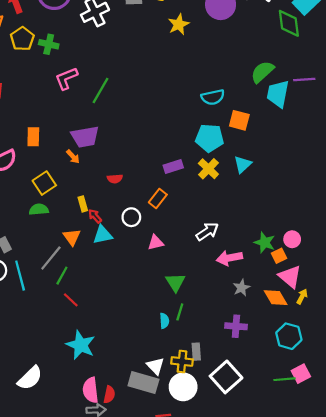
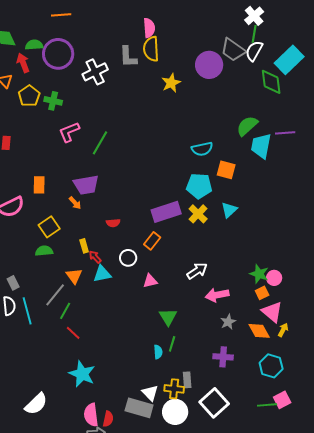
purple rectangle: (173, 167) -> (166, 212), size x1.6
green star: (265, 243) -> (259, 274), moved

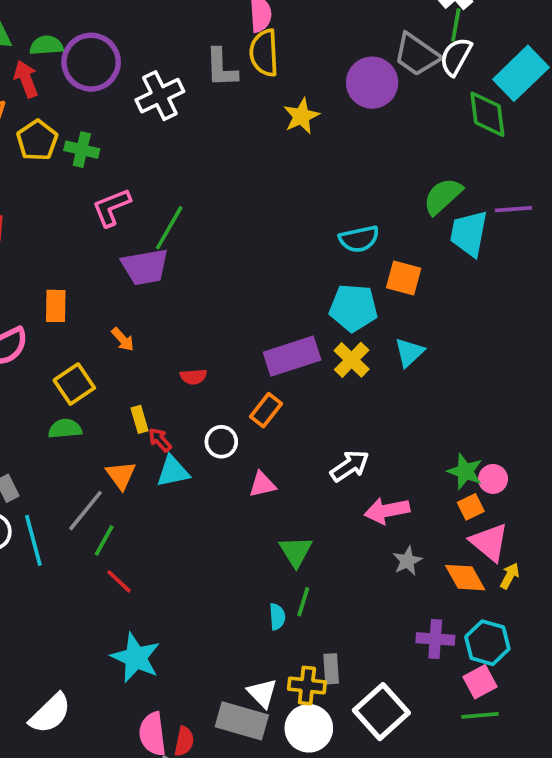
purple trapezoid: (86, 185) -> (145, 267), moved
purple cross: (223, 357) -> (435, 639), moved
pink square: (282, 400) -> (480, 682), moved

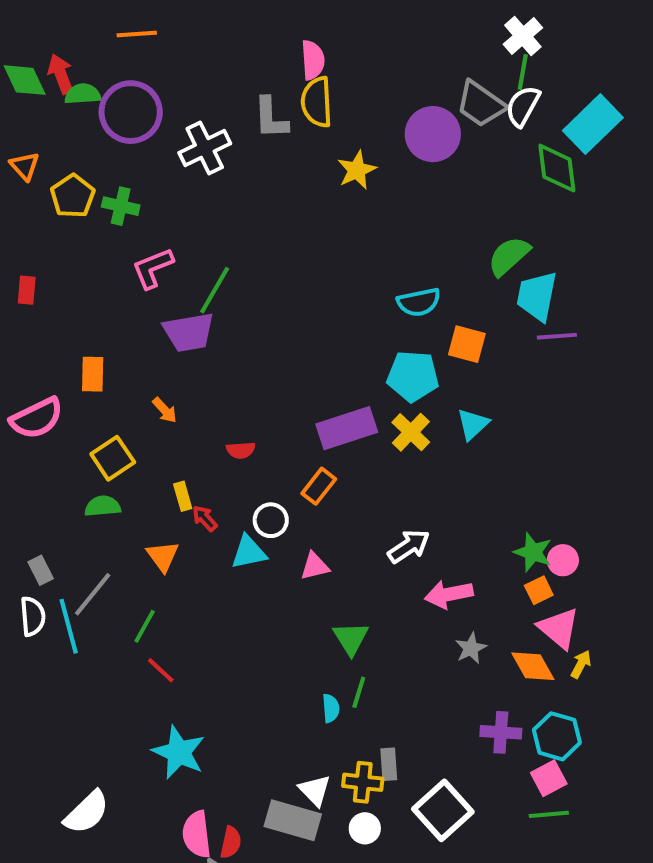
red arrow: (26, 79) -> (61, 74), moved
purple line: (513, 209) -> (557, 336), moved
cyan triangle: (173, 472) -> (249, 552), moved
gray line: (85, 511) -> (93, 594), moved
white circle: (309, 728) -> (365, 828), size x0.6

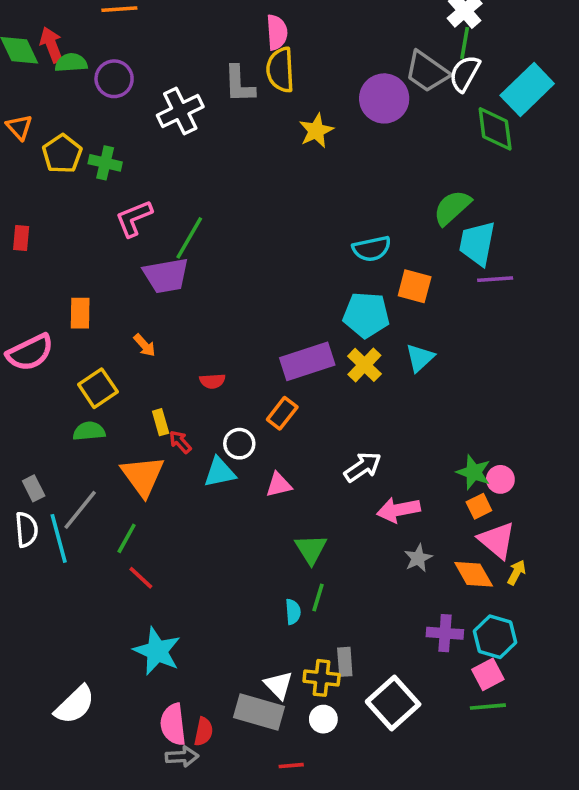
purple circle: (131, 112) -> (114, 79), size x0.7
orange triangle: (163, 556) -> (143, 476), size x1.5

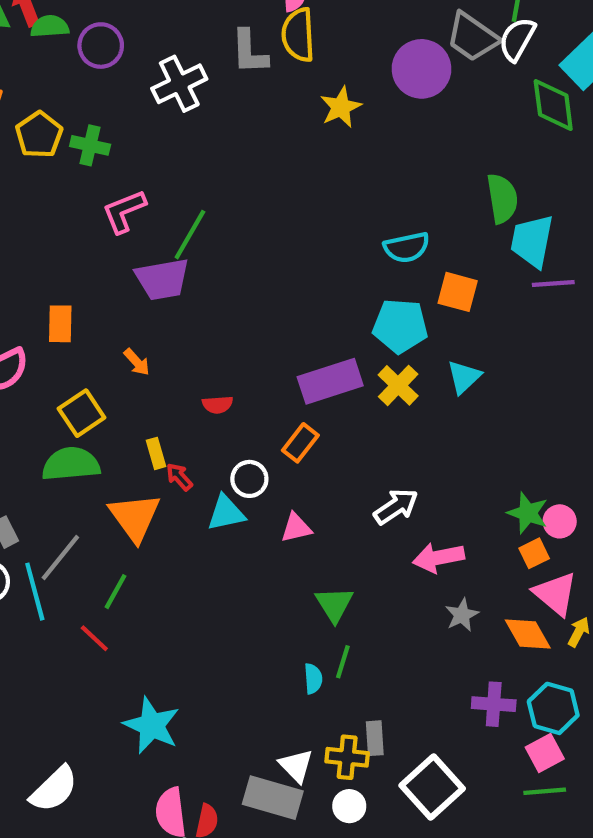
green semicircle: (452, 208) -> (502, 198), turned 123
green semicircle: (89, 431) -> (71, 464), size x1.5
red line: (141, 578) -> (94, 638), moved

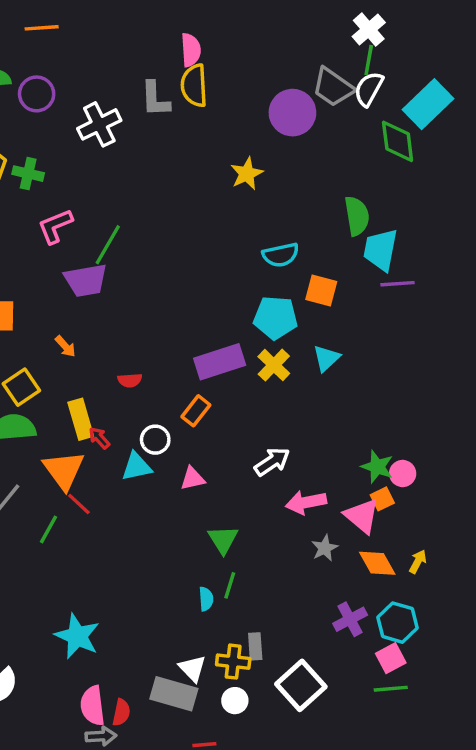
yellow star: (341, 107) -> (247, 174), moved
yellow rectangle: (156, 453) -> (81, 419), size x1.6
pink triangle: (555, 594) -> (362, 516), moved
red line: (94, 638) -> (79, 504), moved
purple cross: (494, 704) -> (350, 619), turned -32

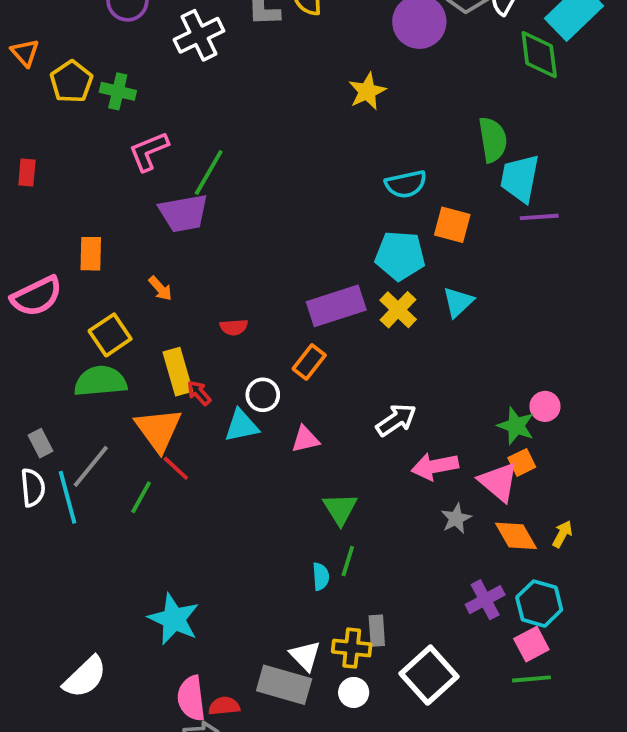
pink circle: (403, 474) -> (545, 406), moved
red semicircle: (121, 712) -> (224, 706), turned -108

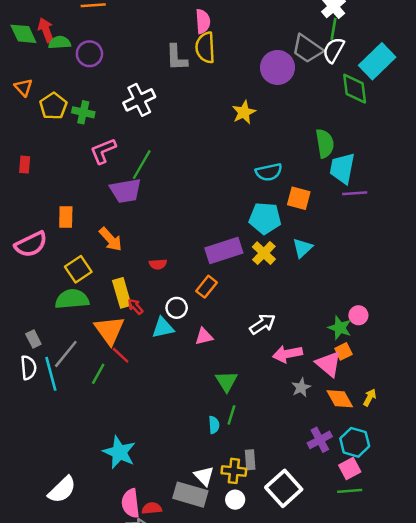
white cross: (199, 35) -> (139, 100), moved
orange arrow: (160, 288) -> (111, 239), size x1.5

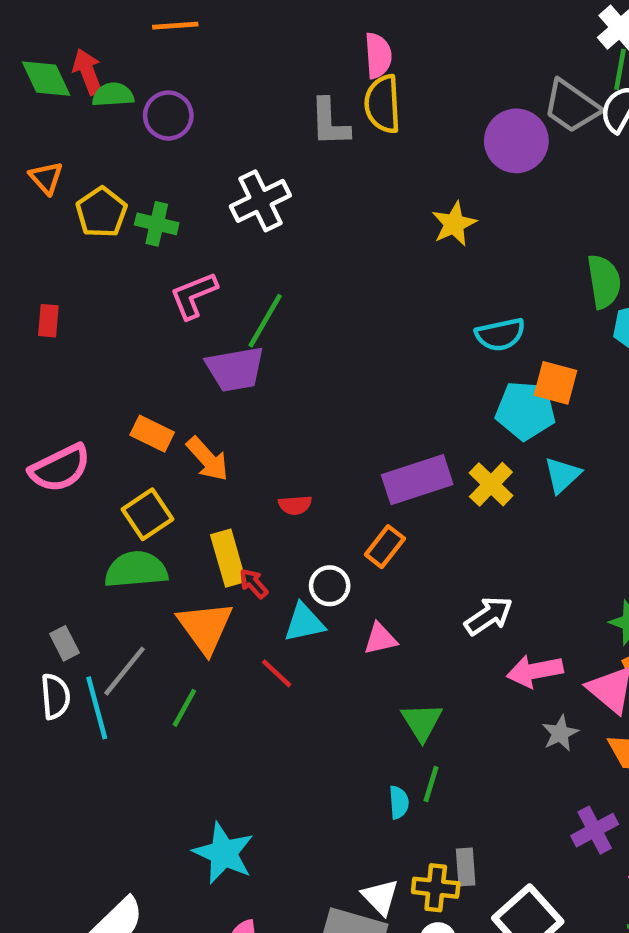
orange rectangle: (66, 217) -> (152, 434), moved, turned -65
cyan pentagon: (265, 218) -> (526, 411), moved
red line: (121, 355) -> (277, 673), moved

